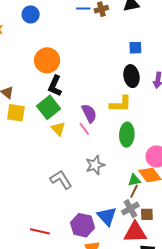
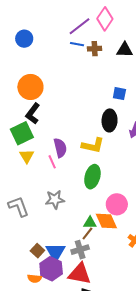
brown square: (147, 214) -> (37, 251), moved, turned 32
purple hexagon: (83, 225) -> (51, 269), moved

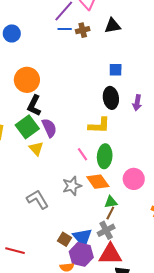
purple semicircle: (60, 148) -> (49, 128), moved
pink line: (52, 162) -> (83, 154), moved
orange diamond: (106, 221) -> (98, 182), moved

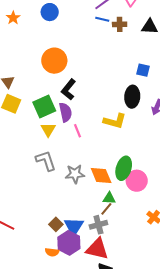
black L-shape: (34, 106) -> (69, 89), moved
pink line: (83, 154) -> (77, 131), moved
green ellipse: (105, 156) -> (124, 168), moved
gray L-shape: (38, 199) -> (46, 161), moved

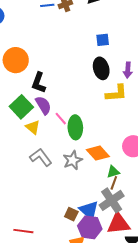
yellow L-shape: (115, 121) -> (116, 93), moved
green ellipse: (124, 168) -> (75, 127), moved
gray cross: (98, 225) -> (112, 200), size x1.4

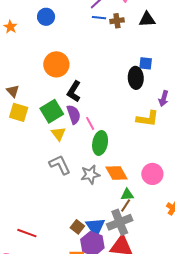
black ellipse: (101, 68) -> (136, 78), moved
pink line: (61, 119) -> (90, 123), moved

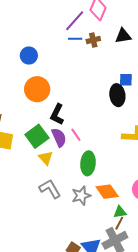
blue circle: (46, 17) -> (29, 56), moved
pink line: (90, 123) -> (76, 135), moved

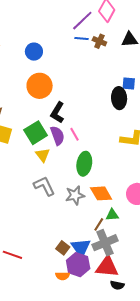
brown cross: (93, 40) -> (99, 41), turned 32
brown line: (119, 223) -> (99, 224), moved

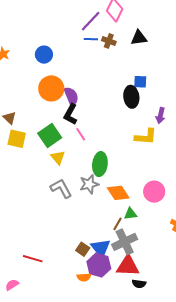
pink line: (75, 134) -> (81, 134), moved
purple semicircle: (57, 136) -> (71, 96), moved
gray star: (75, 195) -> (89, 184), moved

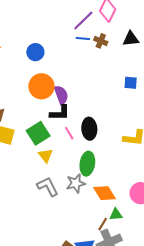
black ellipse: (131, 97) -> (89, 129), moved
black L-shape: (70, 114) -> (60, 113), turned -120

